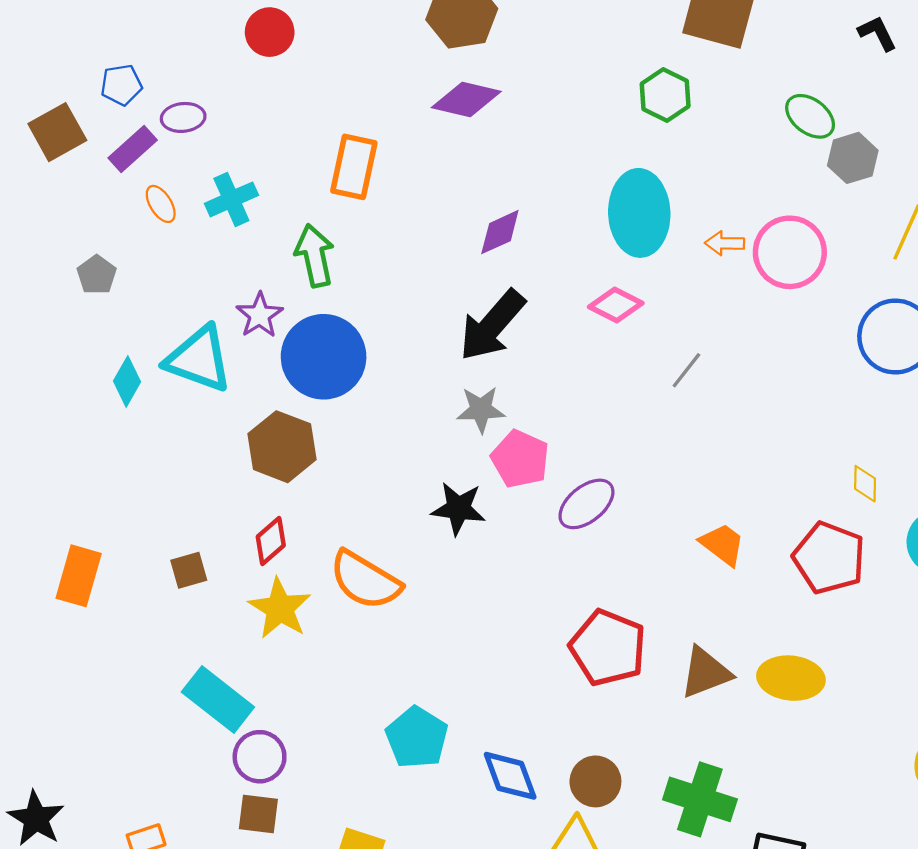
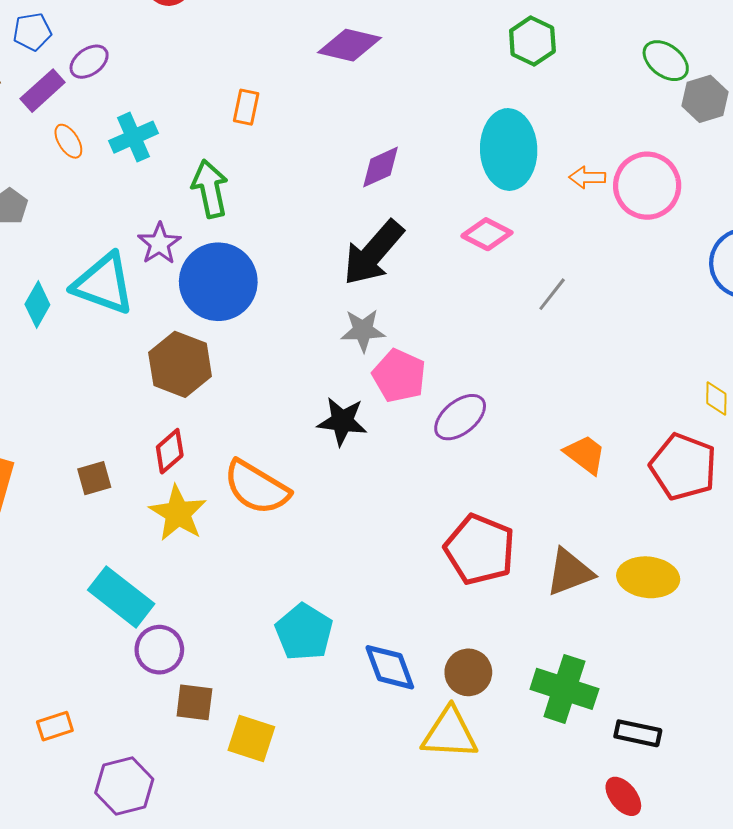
purple ellipse: (183, 117) -> (89, 62), turned -30
orange rectangle: (354, 167) -> (246, 107), size x0.6
brown square: (258, 814) -> (194, 702), moved

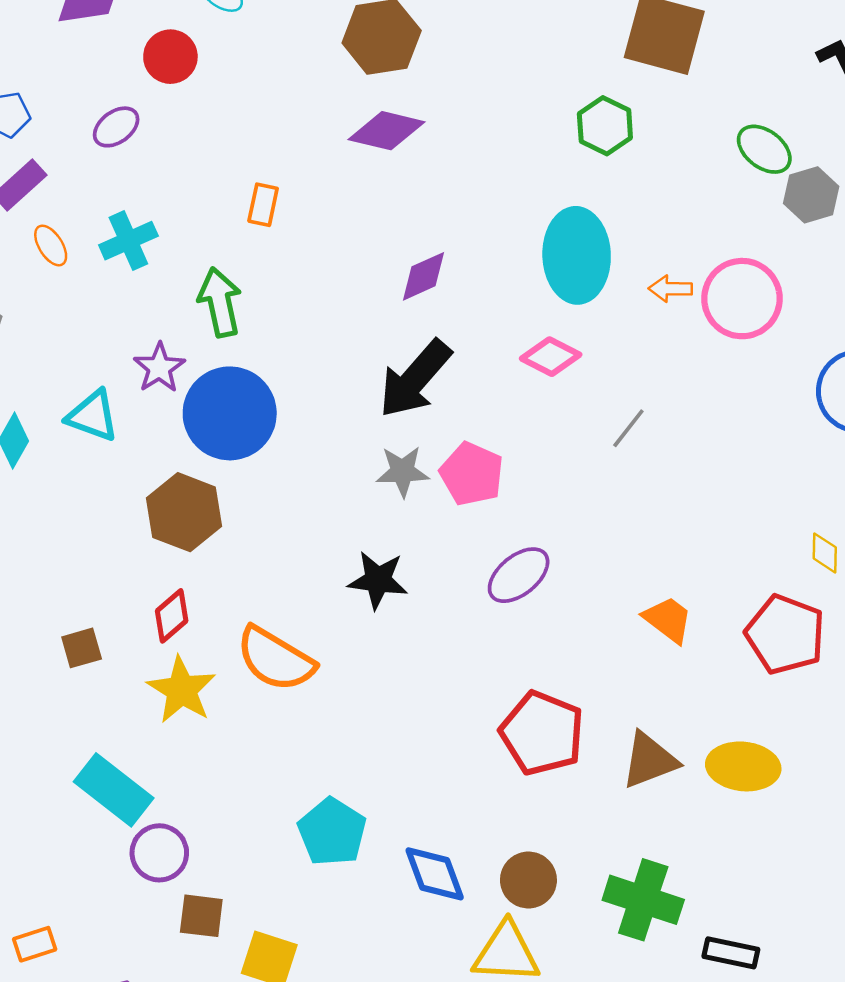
purple ellipse: (89, 62) -> (116, 127), moved
cyan triangle: (104, 284) -> (93, 416), size x0.7
pink pentagon: (399, 376) -> (472, 474), moved

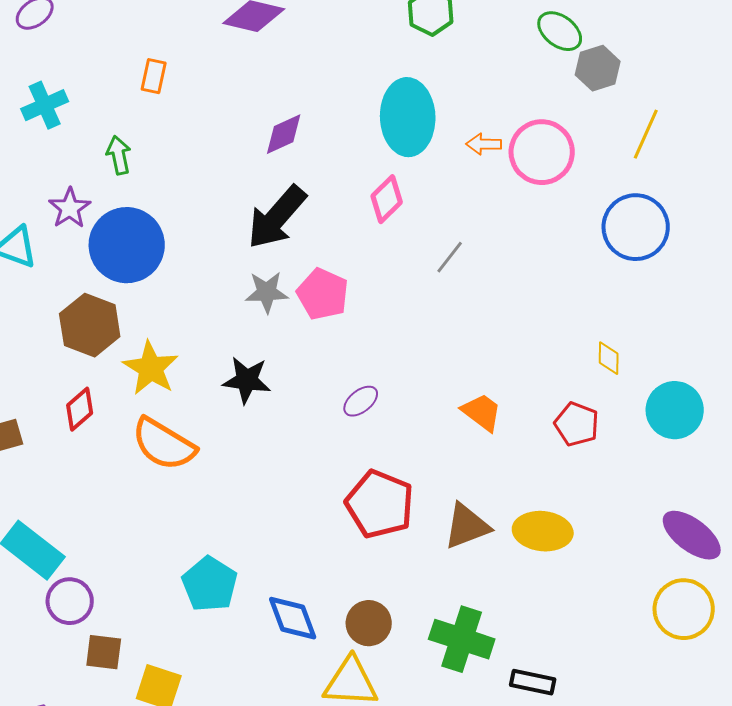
green arrow: (220, 302) -> (119, 155), size x0.7
pink diamond: (551, 357) -> (387, 199), turned -72
purple ellipse: (519, 575) -> (361, 401), moved, size x0.7
red pentagon: (785, 634) -> (577, 424), size x0.7
yellow star: (182, 690) -> (151, 368), moved

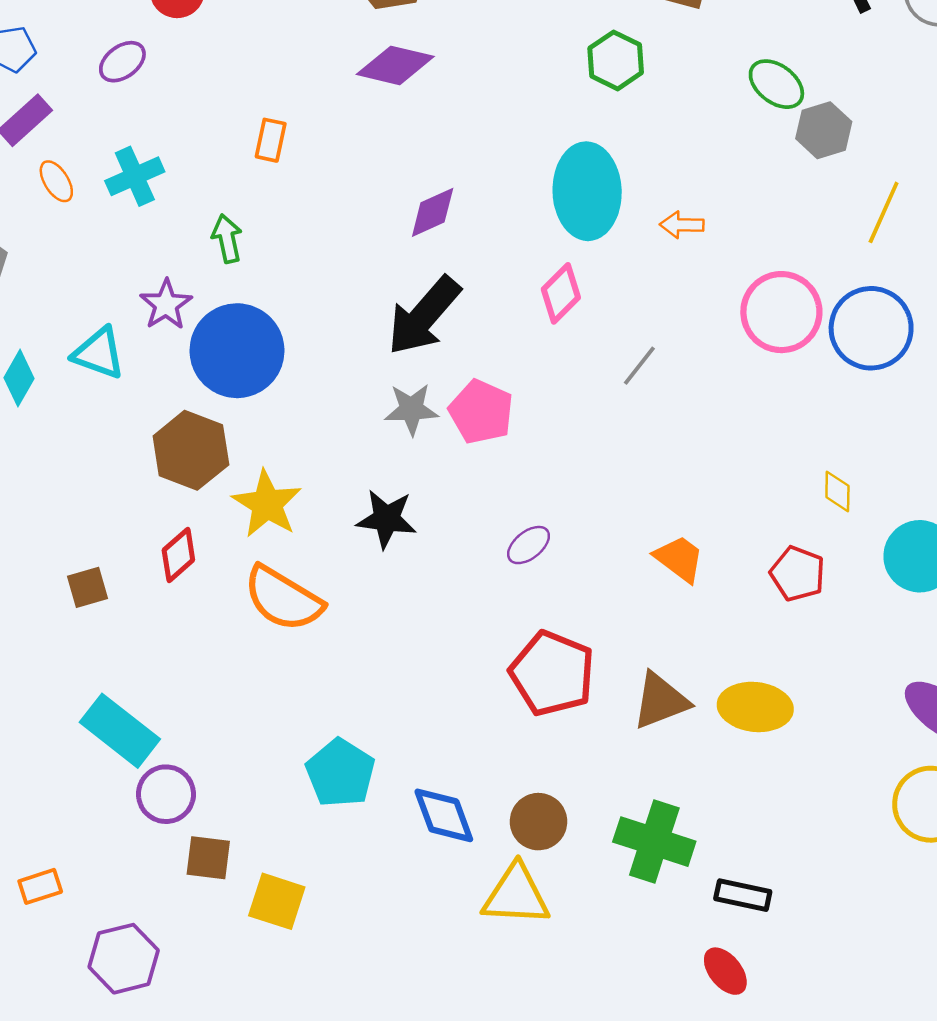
pink circle: (542, 152) -> (781, 312), moved

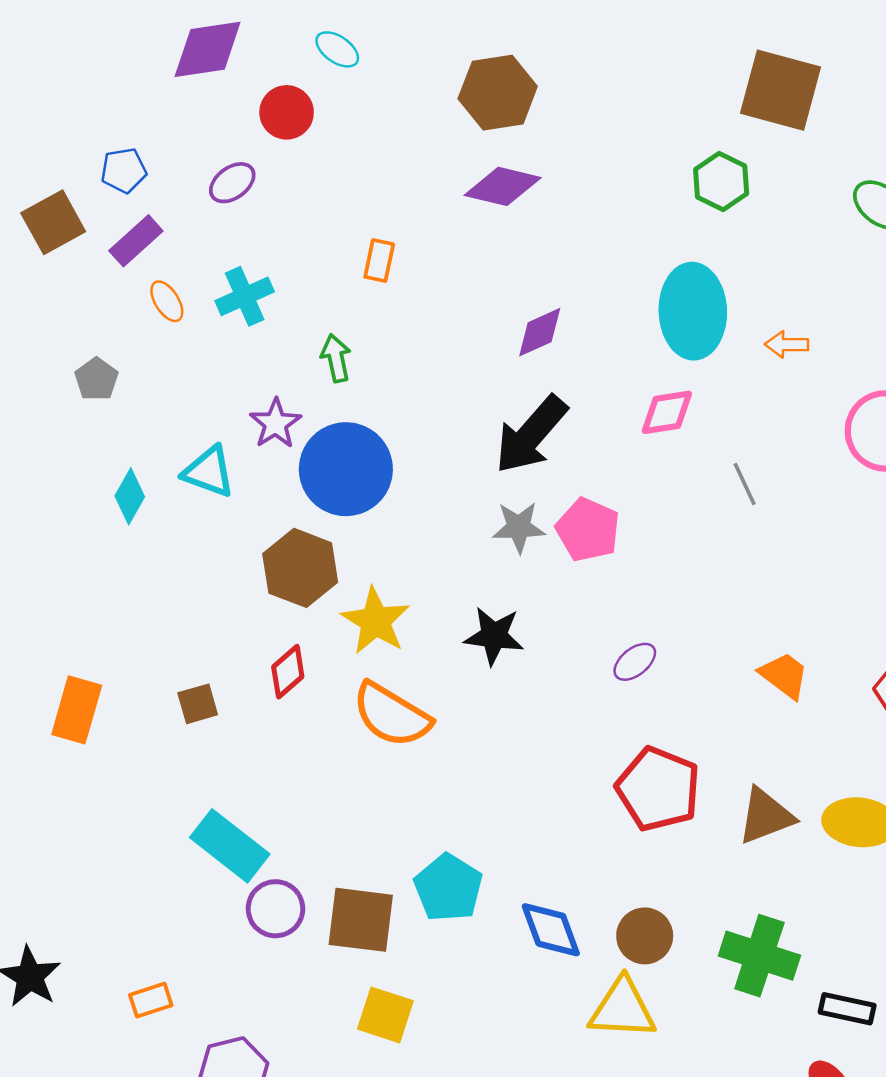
pink diamond: (561, 293) -> (667, 412), turned 36
gray line: (639, 366) -> (745, 484), turned -63
brown square: (208, 858) -> (361, 920), moved, size x1.5

